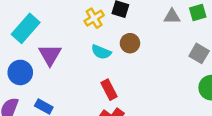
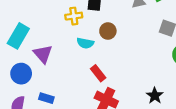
yellow cross: (94, 18) -> (74, 16), turned 35

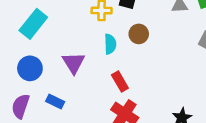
cyan semicircle: (85, 43) -> (110, 44), turned -112
purple triangle: (43, 54) -> (74, 63), moved

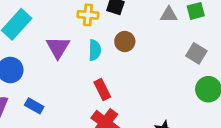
purple triangle: (74, 63) -> (58, 47), moved

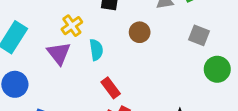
yellow cross: (88, 15) -> (72, 26), moved, turned -30
brown circle: (125, 42) -> (140, 32), moved

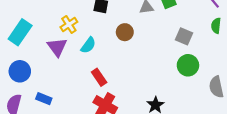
gray square: (199, 35) -> (184, 36), moved
cyan semicircle: (96, 50) -> (88, 45), turned 42

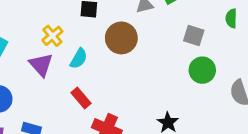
brown circle: (125, 32) -> (121, 38), size x1.5
red rectangle: (99, 77) -> (81, 98), moved

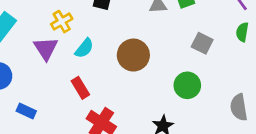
brown circle: (121, 38) -> (133, 55), moved
green circle: (202, 70) -> (187, 85), moved

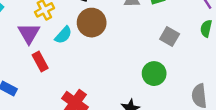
brown circle: (133, 55) -> (92, 23), moved
red rectangle: (80, 88) -> (40, 62), moved

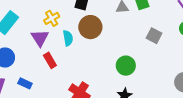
cyan semicircle: (63, 35) -> (68, 38), turned -49
green circle: (154, 74) -> (126, 66), moved

